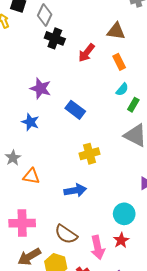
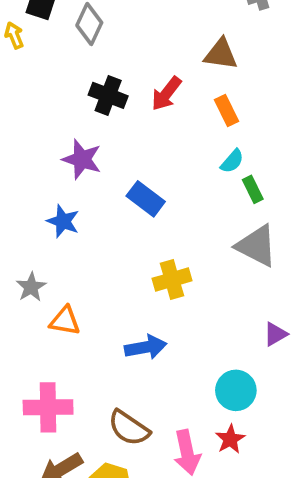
black cross: (55, 38) -> (108, 95), moved
green rectangle: (133, 105) -> (253, 189), turned -56

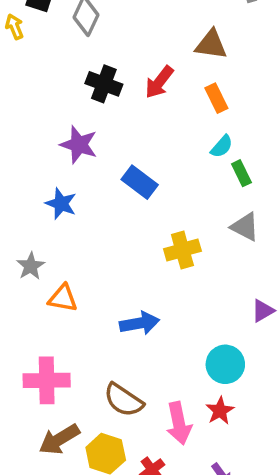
gray triangle: (257, 246) -> (245, 227), size x0.7
yellow cross: (172, 280) -> (182, 250), moved

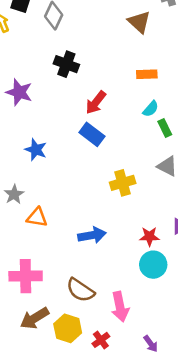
brown triangle: (211, 45) -> (139, 22), moved, turned 35
red arrow: (159, 82) -> (96, 102), moved
orange rectangle: (216, 98) -> (147, 74), turned -66
purple star: (79, 145) -> (19, 92), moved
red star: (220, 411) -> (149, 236), moved, turned 30

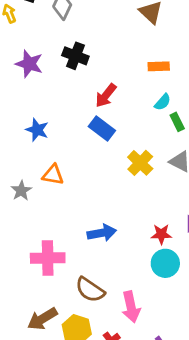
purple star: (19, 92) -> (29, 64), moved
blue star: (36, 150) -> (37, 130), moved
yellow cross: (123, 183) -> (140, 163), moved, turned -30
orange triangle: (37, 217) -> (53, 175), moved
pink cross: (26, 276) -> (48, 258), moved

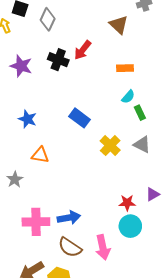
red arrow: (106, 95) -> (83, 50), moved
gray star: (21, 191) -> (15, 179), moved
blue arrow: (102, 233) -> (69, 218), moved
pink arrow: (131, 307) -> (103, 247), moved

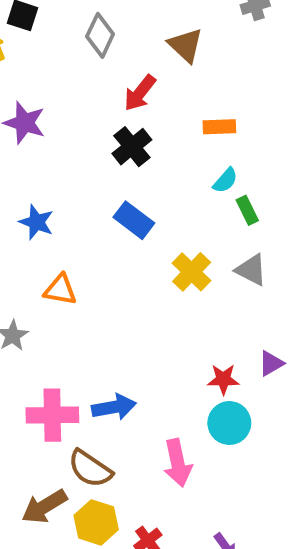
gray diamond: (48, 19) -> (100, 35), moved
brown triangle: (119, 25) -> (186, 45), moved
black cross: (58, 60) -> (132, 147), moved, turned 30
brown semicircle: (70, 247) -> (90, 469), moved

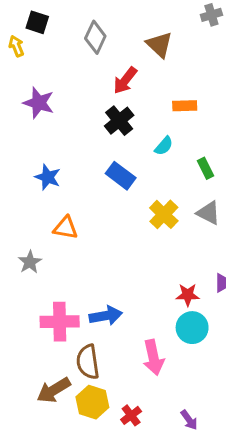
cyan semicircle: (225, 180) -> (164, 146), moved
brown semicircle: (90, 469) -> (88, 362), turned 48

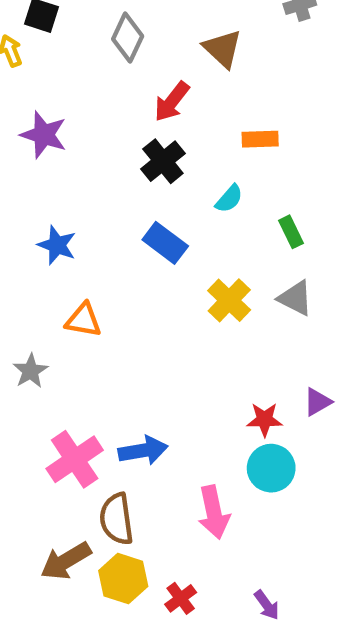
pink cross: (60, 322) -> (75, 459), turned -33

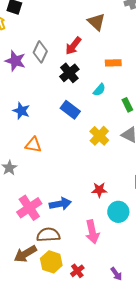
gray diamond: (128, 38) -> (40, 52), moved
red star: (265, 420) -> (99, 190), moved
brown semicircle: (117, 519) -> (48, 235), turned 95

